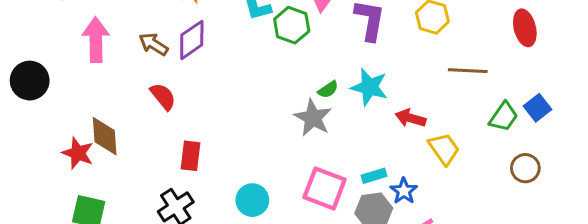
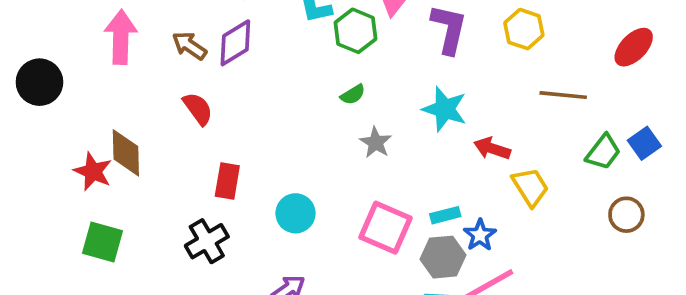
red ellipse: (525, 28) -> (634, 47), turned 56
green semicircle: (328, 90) -> (353, 95), moved
gray star: (313, 118) -> (376, 143), size x0.7
cyan circle: (252, 200) -> (295, 213), moved

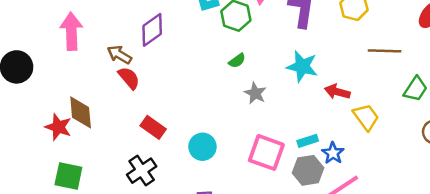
brown arrow: (189, 46) -> (119, 55), moved
red rectangle: (227, 181) -> (153, 127), turned -60

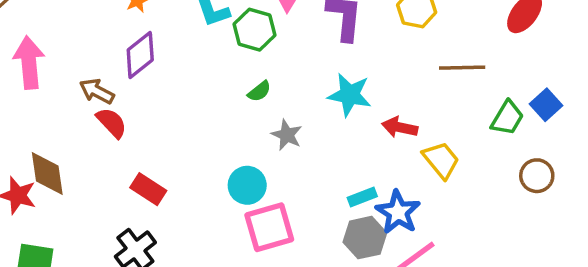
cyan circle: (202, 147) -> (247, 185), moved
pink square: (266, 152) -> (269, 227), moved, turned -33
blue star: (333, 153) -> (398, 212), size x1.4

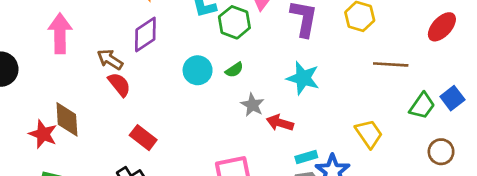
red arrow: (400, 127) -> (280, 123), moved
cyan circle: (247, 185) -> (198, 70), moved

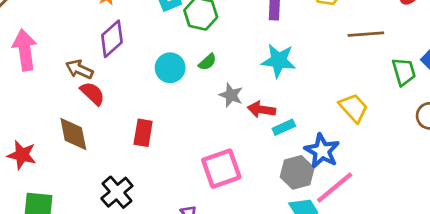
green trapezoid: (422, 106) -> (404, 72), turned -44
brown diamond: (67, 119) -> (73, 134), moved
red rectangle: (143, 138) -> (143, 133), moved, turned 70
cyan rectangle: (306, 157) -> (284, 127), moved

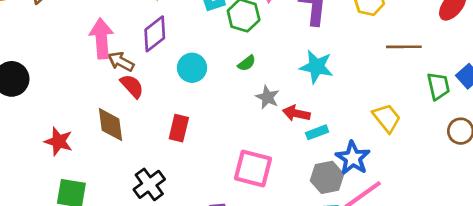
pink arrow: (25, 50) -> (101, 38), moved
cyan circle: (170, 68) -> (192, 68), moved
pink square: (221, 169) -> (253, 168), turned 30

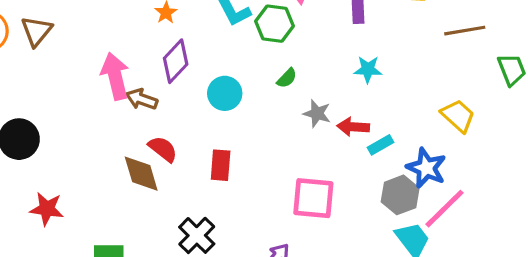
cyan star: (316, 67) -> (368, 69), size x0.7
red semicircle: (132, 86) -> (163, 149), moved
red star: (59, 141) -> (47, 209), moved

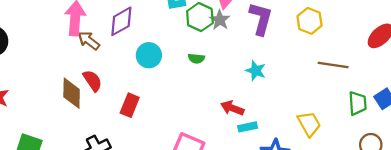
green semicircle: (287, 78) -> (196, 58), turned 35
gray star: (317, 113) -> (220, 20), moved

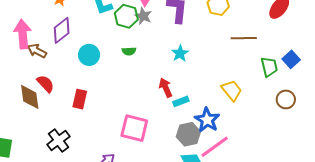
cyan star: (256, 71) -> (180, 53), turned 30
red arrow: (232, 108) -> (166, 88), turned 54

